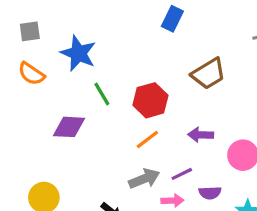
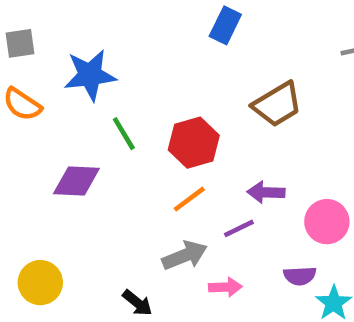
blue star: (78, 53) -> (90, 75), turned -30
purple line: (182, 174) -> (239, 228), moved
purple semicircle: (210, 193) -> (300, 276), moved

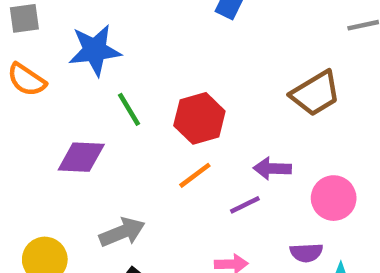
brown trapezoid: (277, 104) -> (315, 93), moved
gray arrow: (185, 255) -> (122, 232), moved

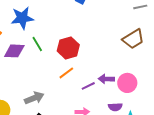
brown trapezoid: (315, 93) -> (133, 39), moved
purple diamond: (81, 157) -> (14, 51), moved
purple arrow: (272, 168) -> (106, 79), moved

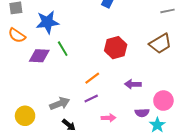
red hexagon: (68, 48) -> (116, 48), moved
pink circle: (127, 83) -> (163, 101), moved
purple line: (88, 86) -> (91, 98), moved

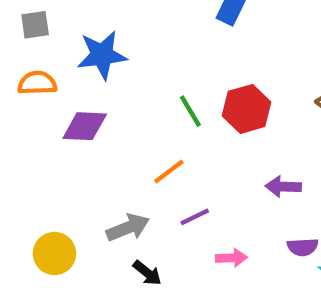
orange semicircle: (17, 35) -> (37, 83), turned 144
green line: (63, 49) -> (190, 111), moved
orange line: (92, 78) -> (169, 172), moved

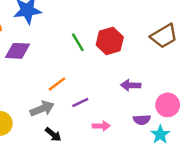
orange line: (169, 172) -> (57, 84), moved

